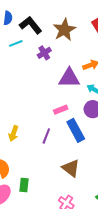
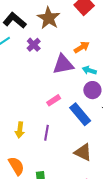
pink rectangle: (61, 110) -> (54, 100), moved
purple line: (46, 136) -> (47, 133), moved

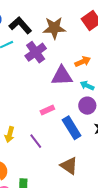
brown star: (49, 18) -> (54, 28), turned 30
purple cross: (34, 45) -> (36, 52), size x1.5
purple line: (47, 133) -> (36, 141), turned -56

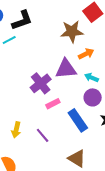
black L-shape: (20, 25) -> (22, 20), turned 115
brown star: (54, 28) -> (72, 32), moved
purple cross: (36, 52) -> (41, 83), moved

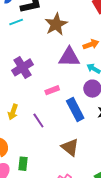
brown star: (72, 32) -> (56, 24), moved, turned -30
purple cross: (41, 83) -> (22, 67), moved

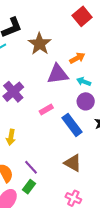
purple line: (38, 120) -> (31, 167), moved
green rectangle: (23, 164) -> (29, 187), turned 40

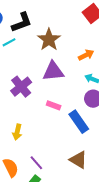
purple triangle: (58, 74) -> (53, 71), moved
pink rectangle: (46, 109) -> (54, 105), turned 48

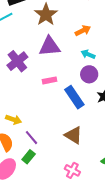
pink rectangle: (54, 105) -> (49, 80), turned -32
yellow arrow: (17, 132) -> (14, 119), moved, turned -84

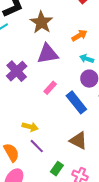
pink rectangle: (49, 80) -> (50, 88), turned -32
yellow arrow: (14, 119) -> (30, 127), moved
green rectangle: (29, 157) -> (57, 169), moved

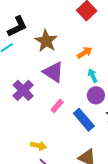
purple triangle: (48, 54) -> (53, 72), turned 45
cyan arrow: (87, 59) -> (93, 76), turned 48

